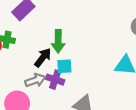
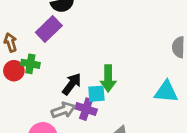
green arrow: (58, 41) -> (108, 78), moved

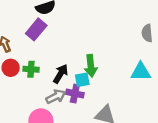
green cross: (30, 64) -> (31, 69), moved

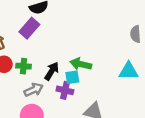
green arrow: (91, 66) -> (81, 64), turned 108
gray arrow: (56, 97) -> (34, 90), moved

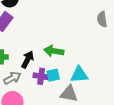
cyan triangle: (128, 71) -> (79, 75), moved
cyan square: (72, 77) -> (53, 75), moved

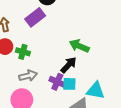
green arrow: (54, 51) -> (79, 46), moved
black arrow: (27, 59) -> (69, 65), moved

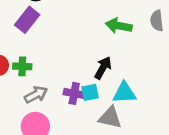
green arrow: (79, 46) -> (119, 26), moved
black arrow: (69, 65) -> (103, 68), moved

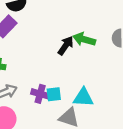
black arrow: (103, 68) -> (66, 46), moved

